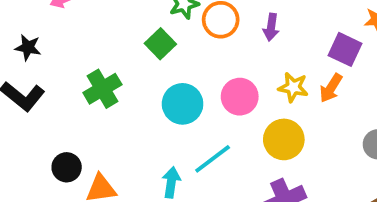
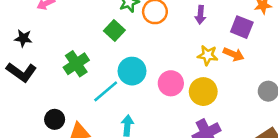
purple arrow: (271, 27) -> (200, 15), moved
orange arrow: (331, 88) -> (234, 54), turned -96
pink circle: (240, 97) -> (171, 83), moved
cyan line: (213, 159) -> (106, 91), moved

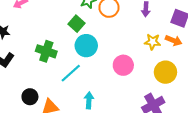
green cross: (76, 64) -> (46, 51), turned -36
cyan circle: (132, 71) -> (86, 46), moved
yellow circle: (203, 92) -> (165, 72), moved

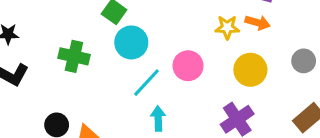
cyan line: (71, 73) -> (147, 83), moved
cyan arrow: (89, 100) -> (158, 119), moved

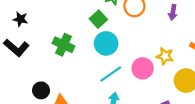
yellow star: (227, 27) -> (165, 56), moved

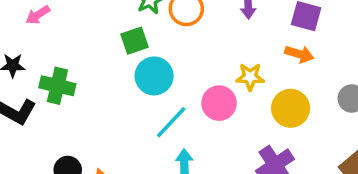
green square: (98, 19) -> (135, 41), turned 35
green cross: (64, 45) -> (57, 86), moved

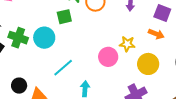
cyan circle: (154, 76) -> (44, 38), moved
cyan line: (171, 122) -> (63, 68), moved

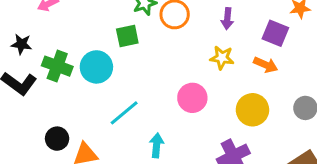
yellow star: (127, 44) -> (222, 58), moved

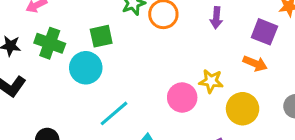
green square: (127, 36) -> (101, 36), moved
yellow star: (222, 58) -> (211, 81), moved
green cross: (57, 66) -> (50, 43), moved

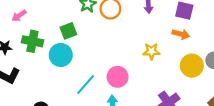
pink circle: (182, 97) -> (118, 77), moved
yellow circle: (243, 109) -> (192, 66), moved

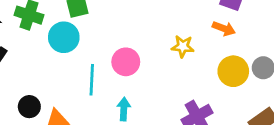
pink circle: (118, 77) -> (126, 62), moved
cyan line: (86, 85) -> (92, 80), turned -45

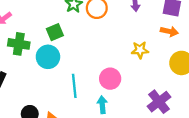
pink circle: (126, 62) -> (110, 79), moved

